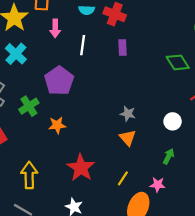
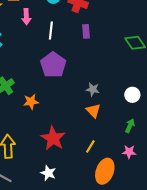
purple pentagon: (59, 81) -> (53, 65), moved
pink star: (158, 185) -> (129, 152), moved

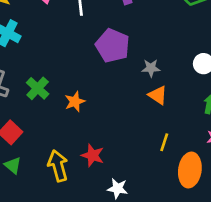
purple pentagon: (53, 65) -> (113, 46), moved
red star: (53, 138) -> (93, 155), moved, size x0.7

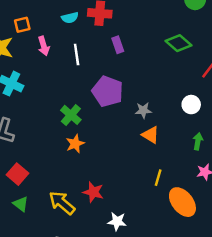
green cross: (38, 88) -> (71, 115), moved
yellow arrow: (58, 166) -> (62, 203), turned -32
orange ellipse: (190, 170) -> (182, 202), turned -44

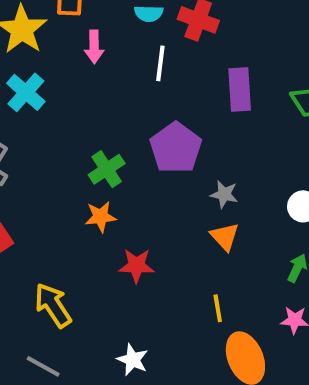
purple rectangle: (118, 45) -> (240, 90), moved, size x1.5
white line: (77, 54) -> (160, 63), moved
yellow line: (158, 178) -> (218, 308), turned -42
red star: (93, 192) -> (137, 266), moved, turned -30

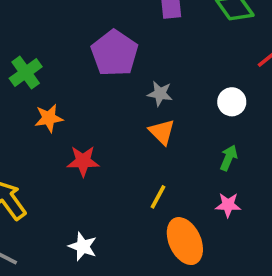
green cross: (107, 169) -> (26, 73), moved
yellow line: (218, 308) -> (158, 197), turned 40

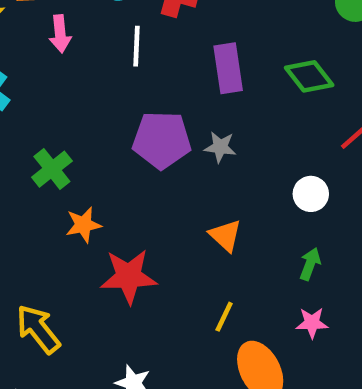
purple pentagon: (115, 53) -> (162, 140), turned -30
gray star: (160, 94) -> (220, 147), moved
red star: (83, 161) -> (129, 276), size x1.4

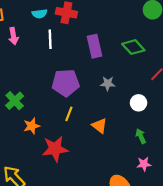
gray star: (220, 147) -> (108, 83), moved
green arrow: (310, 264) -> (141, 136), turned -40
yellow line: (224, 317) -> (69, 114), moved

